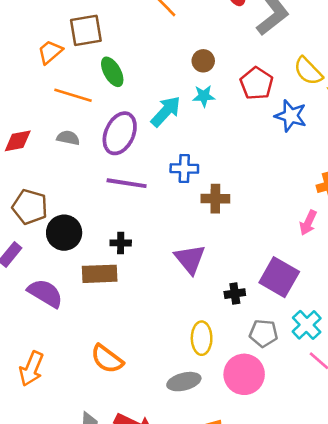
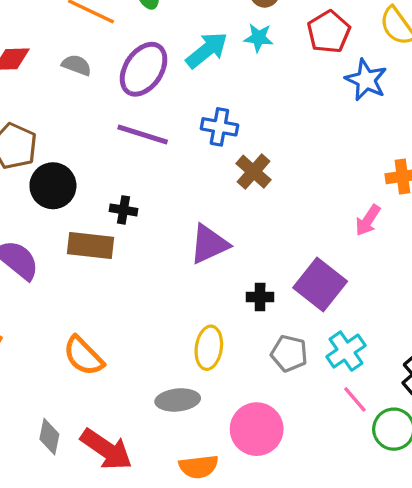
brown cross: (215, 199) -> (253, 172), turned 32
purple triangle: (190, 259) -> (209, 244), turned 36
pink circle: (244, 374) -> (257, 429), moved

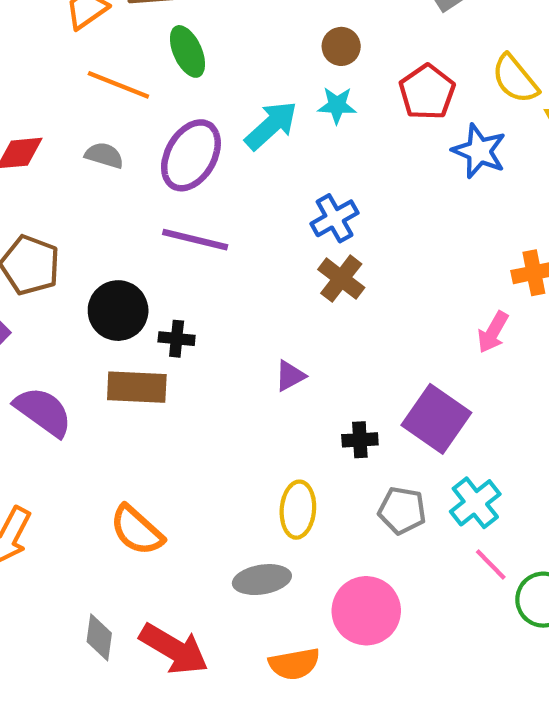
blue cross: (219, 127) -> (335, 218), moved, turned -36
black circle: (53, 186) -> (118, 311), moved
purple triangle: (209, 244) -> (290, 376), size x0.6

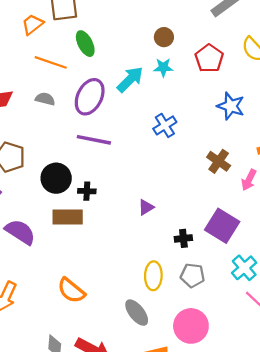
blue star: (479, 151) -> (231, 106), moved
brown cross: (341, 279) -> (219, 161), moved
gray pentagon: (402, 510) -> (192, 275), moved
gray ellipse: (262, 580) -> (137, 313), turned 64

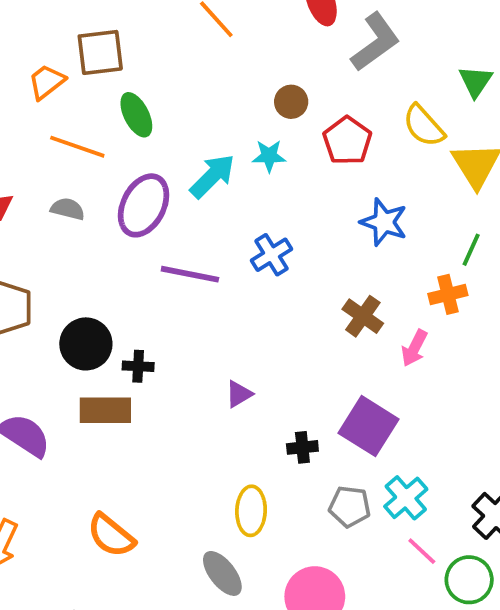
brown circle: (164, 37) -> (291, 102), moved
purple line: (94, 140) -> (190, 274), moved
gray pentagon: (192, 275) -> (350, 507), moved

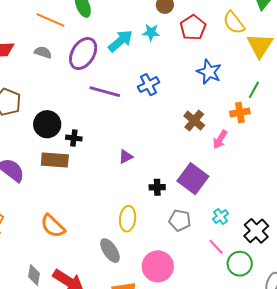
cyan cross: (406, 498) -> (221, 216), moved, size x0.7

